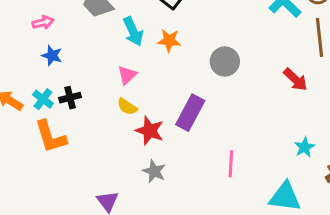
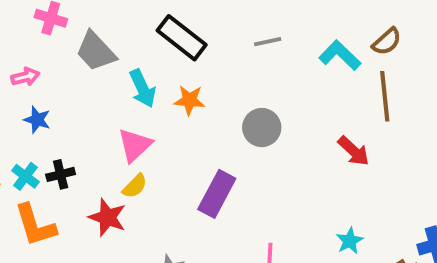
pink triangle: (127, 75) -> (135, 145), size x1.4
yellow semicircle: (127, 107) -> (135, 186), turned -80
red star: (150, 131) -> (107, 217), moved
cyan star: (304, 147) -> (350, 241), moved

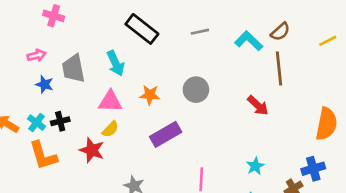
gray trapezoid: (96, 51) -> (73, 69), moved, turned 32
orange star: (189, 100) -> (150, 95), moved
pink triangle: (135, 145) -> (110, 101), turned 45
purple rectangle: (217, 194) -> (166, 134), turned 32

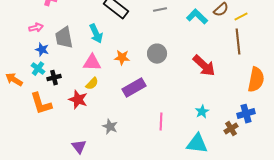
yellow line: (328, 41) -> (241, 17), moved
brown line: (279, 69) -> (238, 42), moved
red arrow: (258, 105) -> (204, 66), size x1.4
cyan cross: (36, 123) -> (38, 69), moved

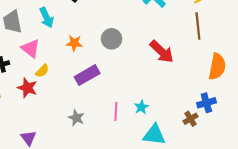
pink triangle: (92, 63) -> (31, 48), moved, turned 36
cyan star: (202, 112) -> (141, 107), moved
gray star: (110, 127) -> (76, 118), moved

